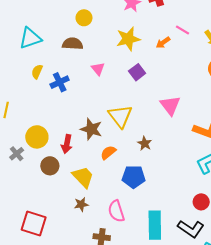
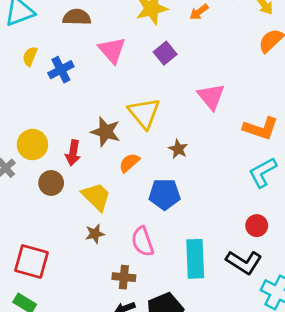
pink triangle: (98, 69) -> (112, 50), size x1.5

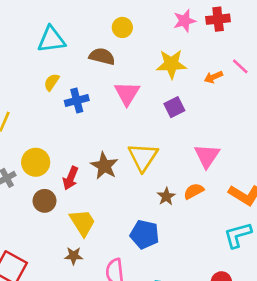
orange semicircle: (129, 163) -> (194, 191), moved

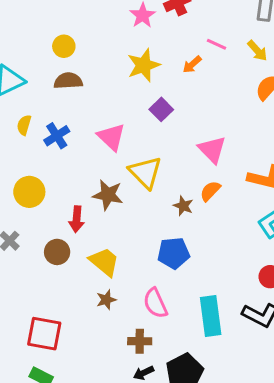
yellow circle: (122, 27) -> (64, 46), moved
pink triangle: (127, 93) -> (111, 137), moved
yellow circle: (36, 162) -> (29, 192), moved

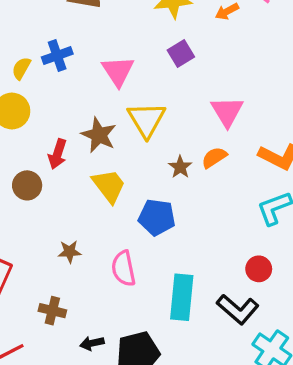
yellow semicircle: (24, 125) -> (21, 68), moved
yellow trapezoid: (104, 262) -> (109, 186), moved
brown cross: (140, 341) -> (52, 311), moved

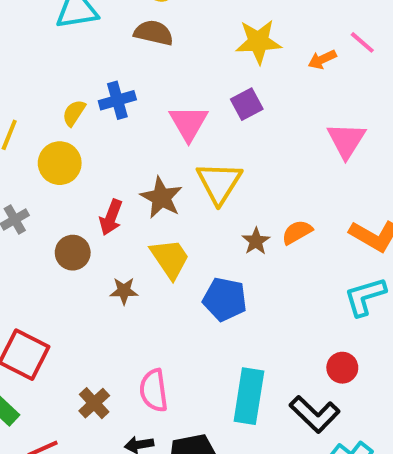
purple square: (181, 54) -> (247, 104), moved
pink triangle: (227, 112) -> (346, 140), moved
brown star: (70, 252) -> (124, 291), moved
pink semicircle: (124, 268) -> (154, 390), moved
brown cross: (52, 311) -> (94, 403), turned 30

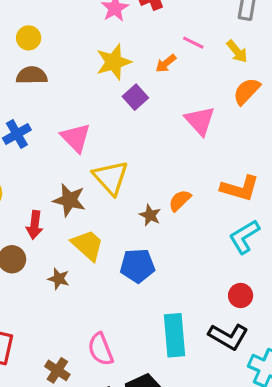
purple square: (247, 104) -> (135, 97), moved
brown star: (124, 291) -> (59, 279), turned 30

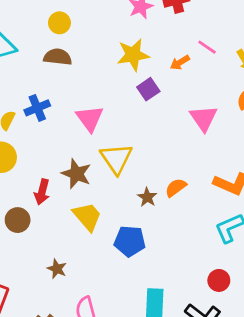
brown star: (59, 279) -> (57, 269), moved

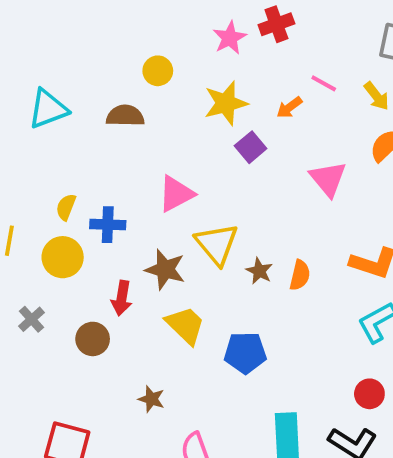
yellow circle: (59, 23) -> (158, 71), moved
blue cross: (37, 108) -> (108, 225), moved, turned 30
pink triangle: (90, 118) -> (176, 194), turned 44
orange semicircle: (176, 188) -> (300, 275), turned 145
brown star: (147, 197) -> (259, 271), moved

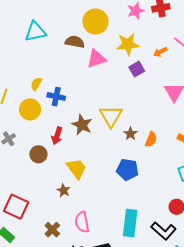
yellow circle: (158, 71) -> (95, 22), size x1.6
pink triangle: (176, 194) -> (96, 59), moved
yellow trapezoid: (185, 325) -> (76, 168), moved
blue pentagon: (245, 353) -> (127, 170), moved

